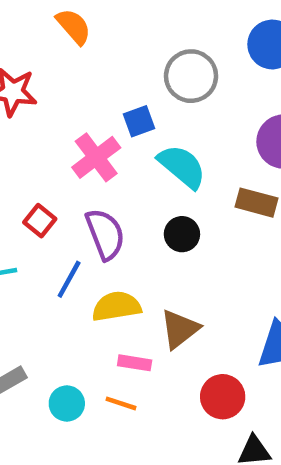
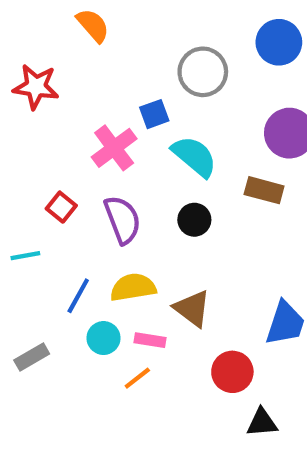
blue line: (69, 279) -> (78, 296), moved
brown triangle: (180, 329) -> (192, 308), turned -45
cyan circle: (67, 403) -> (104, 338), moved
orange line: (121, 403) -> (137, 378), turned -56

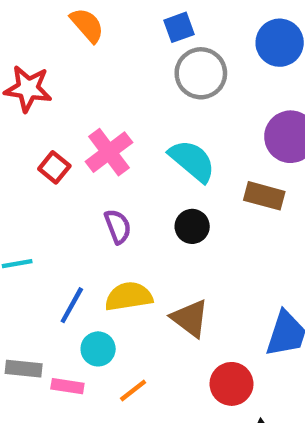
blue square: (154, 114) -> (179, 27), moved
red square: (61, 207) -> (54, 167), moved
purple semicircle: (123, 220) -> (118, 226), size x0.7
pink rectangle: (150, 340) -> (67, 386), moved
gray rectangle: (32, 357) -> (24, 369), turned 36

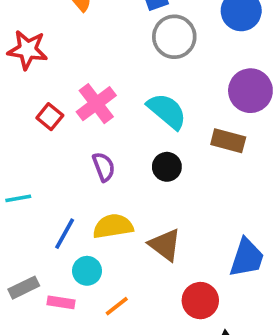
gray rectangle: (24, 369) -> (24, 288), turned -32

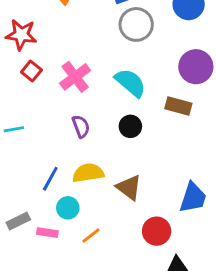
red square: (50, 117) -> (31, 71), moved
cyan line: (18, 198) -> (14, 129), moved

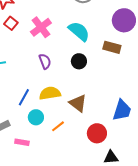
pink rectangle: (47, 233) -> (22, 142), moved
orange line: (91, 236) -> (58, 126), moved

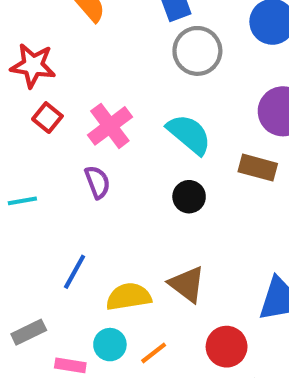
purple semicircle: (45, 61) -> (97, 182), moved
yellow semicircle: (50, 93) -> (129, 297), moved
cyan circle: (36, 117) -> (110, 345), moved
orange line: (58, 126) -> (154, 353), moved

